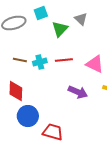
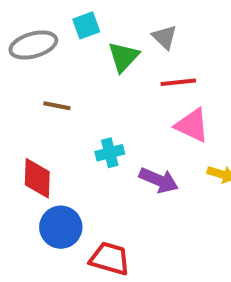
brown line: (20, 60) -> (57, 106), moved
red line: (64, 60) -> (178, 82), moved
cyan cross: (40, 62) -> (110, 153), moved

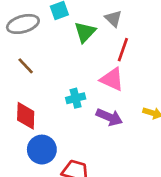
red line: (178, 82) -> (123, 50), turned -65
brown line: (57, 106) -> (26, 66), moved, turned 36
pink triangle: (192, 125) -> (112, 79), moved

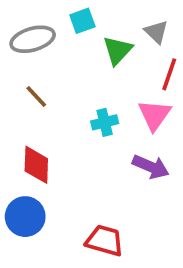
pink triangle: (112, 79) -> (154, 115), turned 40
cyan cross: (76, 98) -> (105, 122), moved
blue circle: (42, 150) -> (25, 217), moved

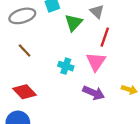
cyan cross: (105, 122) -> (66, 66), turned 32
red diamond: (36, 165) -> (25, 92), turned -45

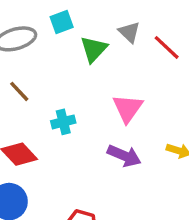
red line: (105, 37) -> (167, 47), moved, turned -66
cyan cross: (66, 66) -> (63, 122), moved, turned -32

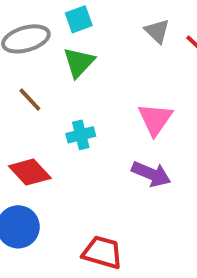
green triangle: (94, 49) -> (79, 62), moved

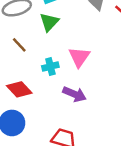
pink triangle: (155, 119) -> (79, 57), moved
purple arrow: (151, 174) -> (74, 94), moved

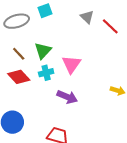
green triangle: (49, 22) -> (43, 51), moved
red diamond: (19, 89) -> (19, 77), moved

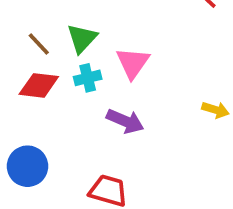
red diamond: (19, 77) -> (39, 85), turned -40

